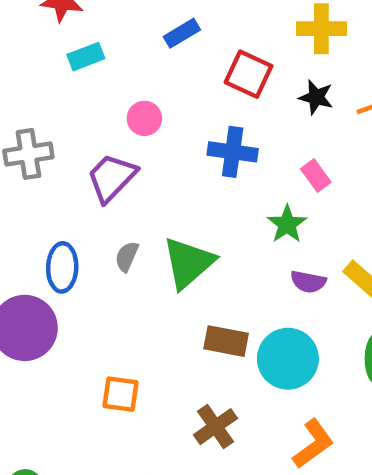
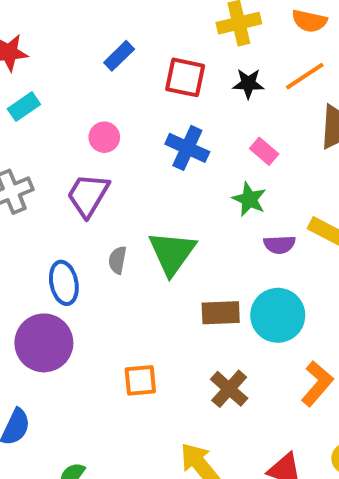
cyan rectangle: (86, 57) -> (24, 107), moved
blue cross: (233, 152) -> (187, 148), turned 30

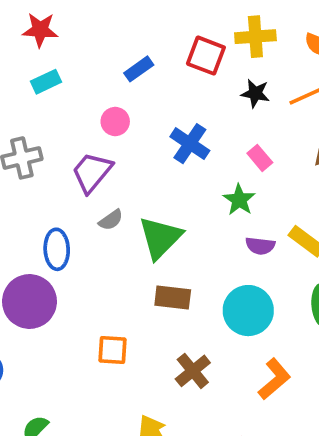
blue rectangle: (119, 56) -> (139, 69), moved
red square: (185, 77) -> (206, 56), moved
gray semicircle: (117, 260) -> (111, 220), moved, turned -145
brown rectangle: (221, 313) -> (173, 297), moved

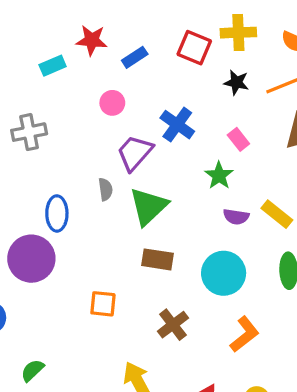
red star: (40, 30) -> (92, 40), moved
purple trapezoid: (92, 172) -> (135, 153), moved
gray semicircle: (111, 220) -> (105, 189), turned -65

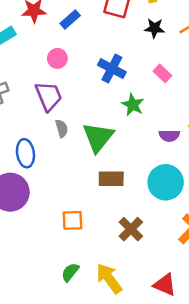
purple trapezoid: (135, 153) -> (49, 96), moved, turned 124
green star: (219, 176) -> (133, 105), moved
green semicircle: (32, 370) -> (70, 272), moved

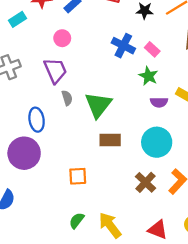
blue cross: (112, 69) -> (123, 46), moved
green star: (133, 105) -> (148, 76), moved
brown cross: (131, 229) -> (145, 182), moved

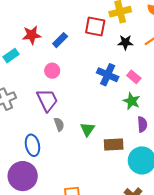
purple semicircle: (159, 102) -> (142, 124), turned -91
green triangle: (98, 105) -> (87, 129), size x0.6
brown rectangle: (110, 140) -> (114, 144), moved

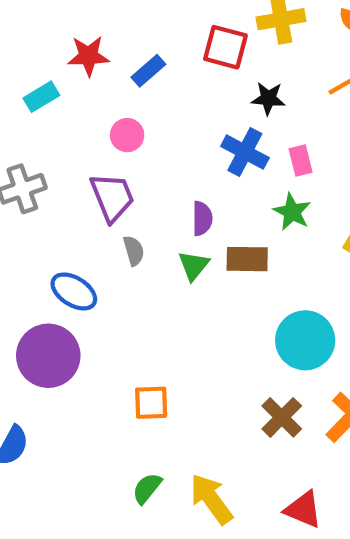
black star: (125, 42) -> (268, 98), moved
pink rectangle: (134, 77) -> (301, 160), turned 32
purple semicircle: (142, 124) -> (202, 218), moved
brown rectangle: (114, 144) -> (247, 259), moved
blue ellipse: (32, 145) -> (74, 291), turned -50

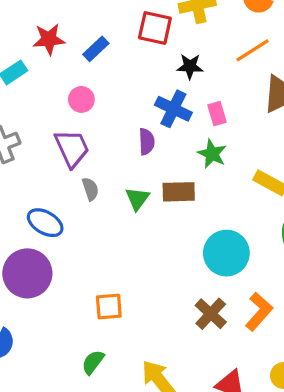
purple semicircle: (202, 218) -> (147, 142), moved
green semicircle: (147, 488) -> (93, 362), moved

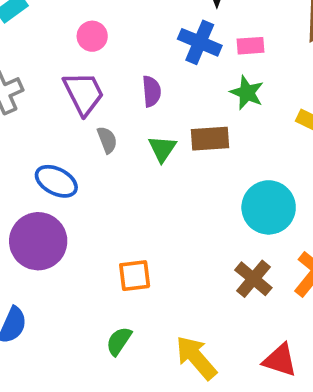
pink rectangle: (217, 114) -> (251, 46), turned -75
purple semicircle: (147, 142) -> (151, 91), moved

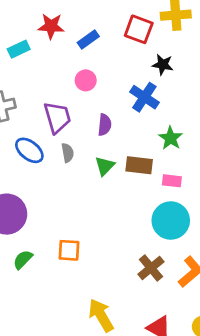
pink circle: (92, 36) -> (86, 80), moved
pink rectangle: (251, 46) -> (172, 181), moved
blue ellipse: (56, 181) -> (29, 150), moved
green semicircle: (119, 341) -> (23, 260), moved

